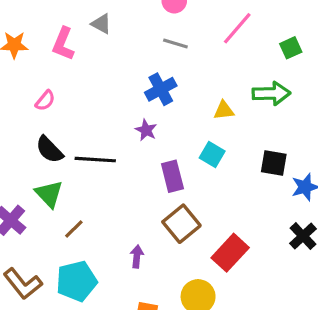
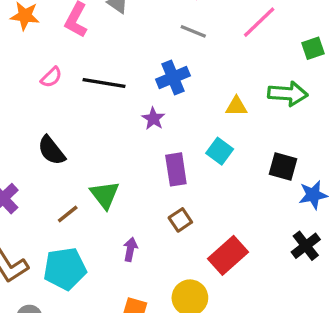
black semicircle: (49, 150) -> (51, 151), moved
black line: (95, 160) -> (104, 83), moved
green triangle: (49, 194) -> (105, 195), moved
brown square: (181, 224) -> (180, 220), size x0.6

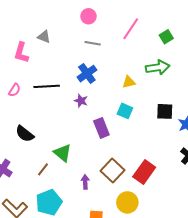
brown square: (180, 220) -> (112, 171), moved, size x1.6

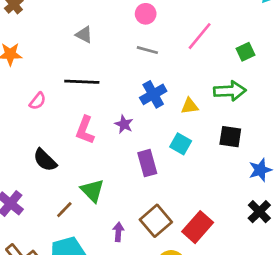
pink L-shape: (21, 53) -> (85, 130), moved
blue cross: (87, 74) -> (153, 94), moved
black line: (47, 86) -> (82, 82), moved
black square: (165, 111) -> (230, 137), moved

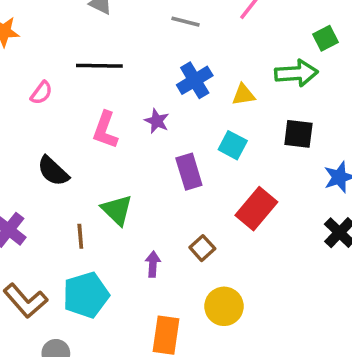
green square: (246, 52) -> (325, 38), moved
brown line: (64, 210) -> (80, 236), turned -48
brown square: (156, 221) -> (202, 248), size x0.6
red rectangle: (198, 227) -> (256, 209), moved

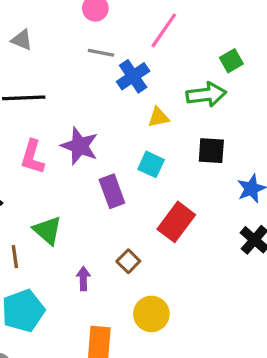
blue cross: (195, 80) -> (133, 76), moved
purple star: (157, 121) -> (80, 146), size x1.6

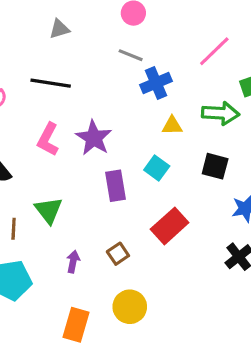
pink line: (164, 30) -> (214, 51), moved
gray triangle: (22, 40) -> (59, 29), turned -50

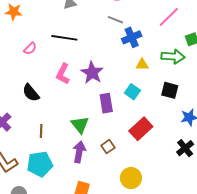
green triangle: (49, 210) -> (80, 125), moved
purple arrow: (73, 262) -> (79, 152), size x1.5
yellow circle: (130, 307) -> (131, 178), moved

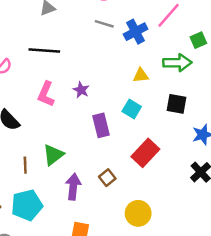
blue cross: (132, 37) -> (136, 32), moved
purple star: (92, 73) -> (81, 90), size x0.6
green triangle: (80, 125) -> (53, 155), moved, turned 36

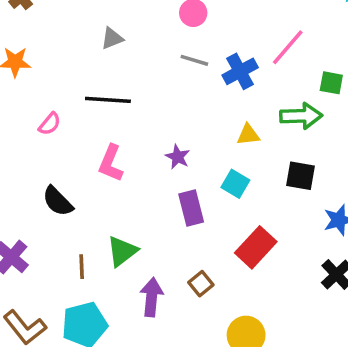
green square: (198, 40) -> (331, 83), turned 35
purple star: (81, 90) -> (178, 157), moved

